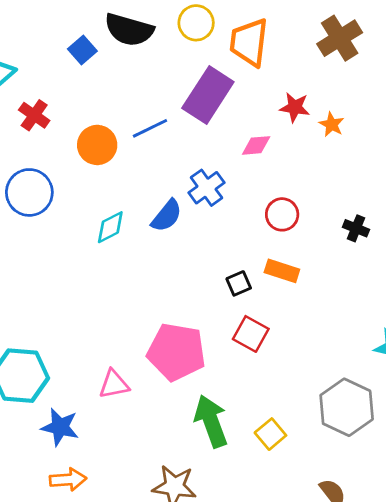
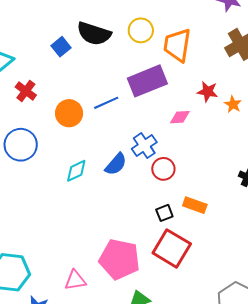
purple rectangle: (208, 95) -> (147, 81), turned 33
red circle: (282, 214) -> (163, 169), moved
red square: (251, 334) -> (172, 248), size x1.5

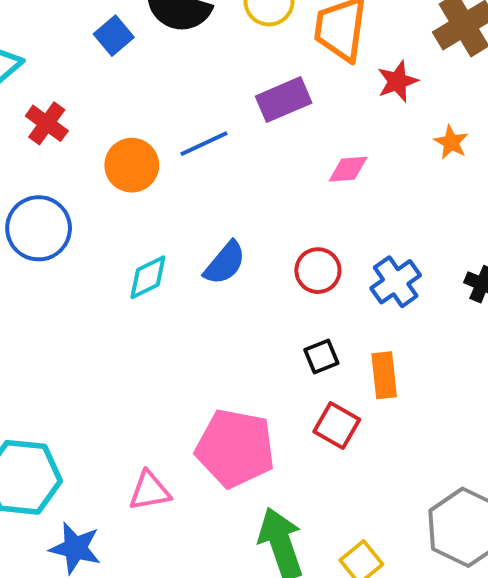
purple rectangle: (147, 81) -> (284, 100), size x0.7
red star: (208, 92) -> (397, 81), moved, turned -30
blue cross: (144, 146) -> (396, 282), moved
orange rectangle: (195, 205) -> (384, 375), moved, turned 65
red square: (172, 248) -> (337, 426), size x0.6

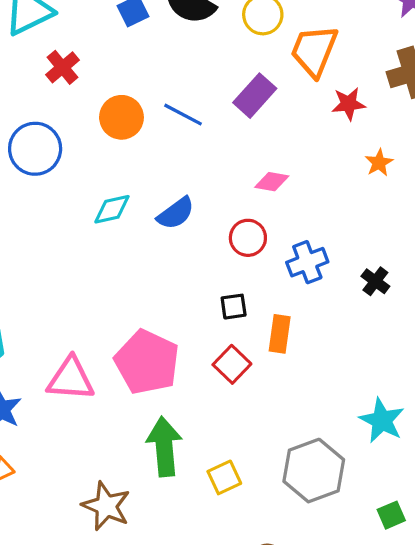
purple rectangle: (284, 100) -> (255, 96), turned -39
blue line: (204, 144) -> (183, 115), turned 39
pink diamond: (348, 169) -> (272, 182), moved
pink triangle: (150, 491) -> (71, 379), size x1.4

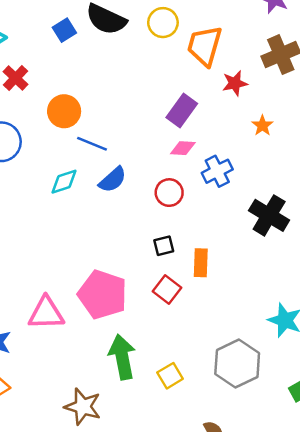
purple rectangle: (255, 96) -> (182, 111), moved
blue line: (183, 115) -> (92, 144), moved
blue cross: (307, 262) -> (217, 171), moved
black cross: (375, 281) -> (269, 215), size x1.8

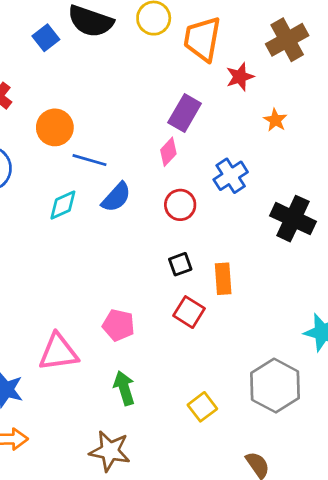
pink diamond: (183, 148) -> (168, 152), moved, turned -45
pink pentagon: (103, 295) -> (119, 325), size x0.6
green arrow: (122, 357) -> (124, 388), moved, size x0.7

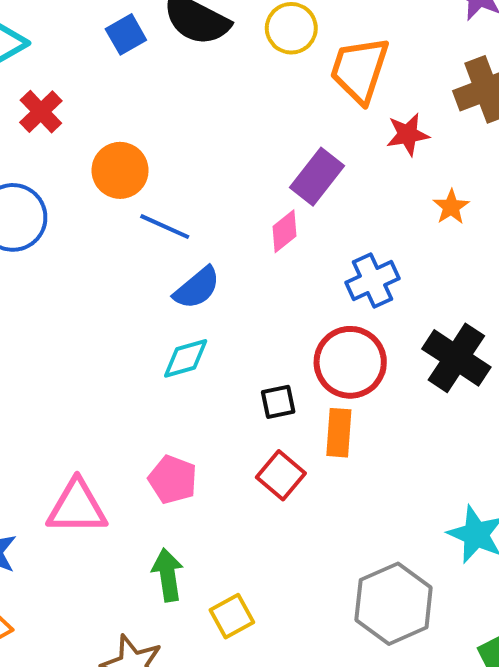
cyan diamond: (63, 205) -> (186, 358), moved
red circle: (180, 205) -> (350, 362), moved, size x1.5
yellow square: (202, 407) -> (232, 616), moved

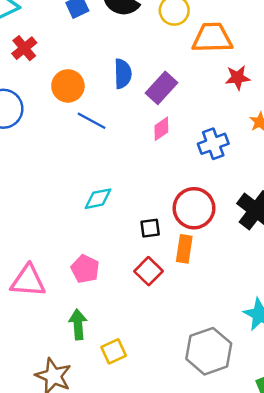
orange trapezoid: (359, 70) -> (212, 38), turned 66
purple rectangle: (317, 177) -> (161, 88), moved
blue cross: (372, 280) -> (213, 144), moved
blue semicircle: (197, 288) -> (123, 74), moved, turned -56

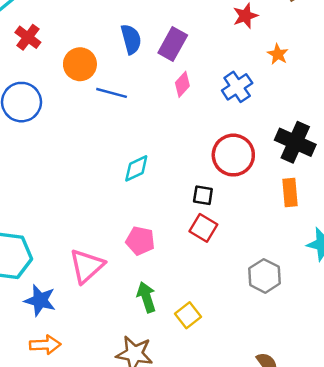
black square: (150, 228) -> (203, 195), moved, turned 30
orange rectangle: (184, 249) -> (290, 192), moved
pink triangle: (28, 281) -> (87, 266), turned -33
gray hexagon: (209, 351) -> (264, 276), moved, size x0.7

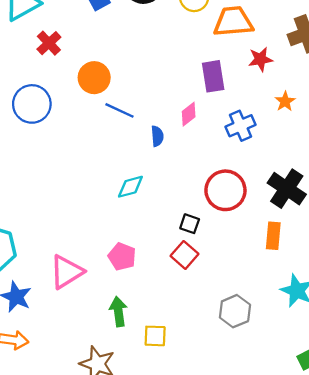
blue semicircle: (131, 39) -> (157, 136), moved, size x0.7
purple rectangle: (173, 44) -> (213, 76), moved, turned -48
yellow square: (188, 315) -> (155, 336), turned 30

